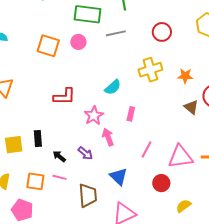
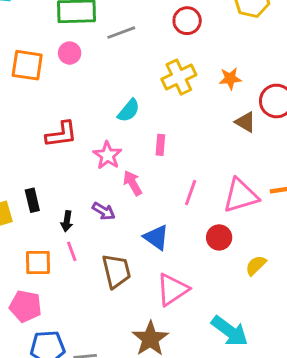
black arrow: (59, 156) -> (67, 221), turned -112
pink line: (59, 177) -> (72, 251), turned 64

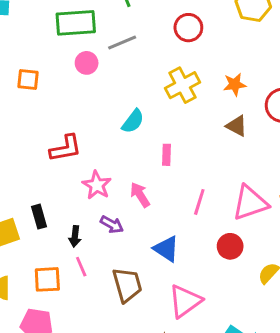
pink circle: (70, 53) -> (87, 63), moved
orange square: (27, 65) -> (28, 80), size x0.7
brown triangle: (245, 122) -> (237, 126), moved
pink star: (107, 155) -> (97, 185), moved

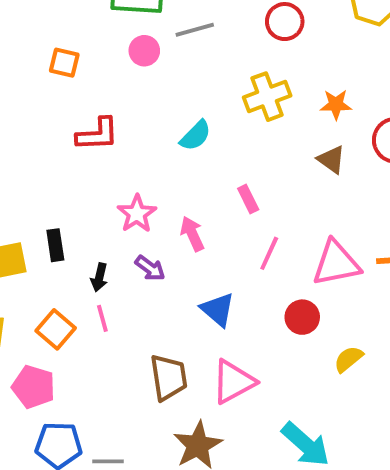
red L-shape: (66, 148) -> (97, 134), moved
pink rectangle: (167, 155) -> (248, 199), moved, turned -36
orange square: (47, 279) -> (56, 329), turned 36
brown trapezoid: (127, 285) -> (169, 377), moved

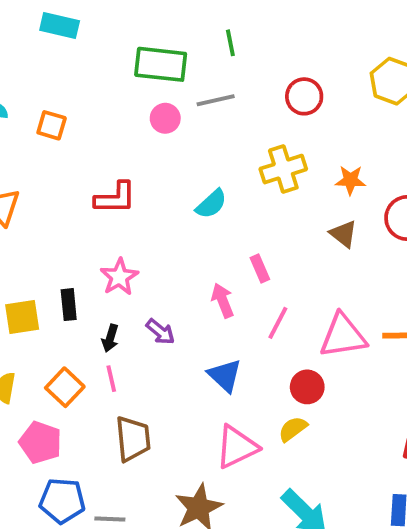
orange square: (64, 63) -> (52, 125), moved
pink star: (137, 214) -> (119, 277), moved
pink arrow: (192, 234) -> (223, 300), moved
yellow semicircle: (348, 359) -> (293, 429), moved
brown trapezoid: (169, 377) -> (133, 439), moved

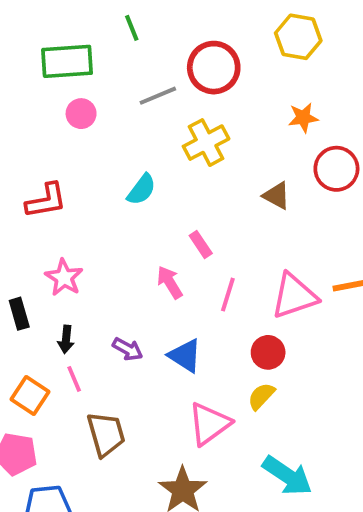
red circle: (304, 96) -> (214, 68), size x1.4
gray line: (216, 100) -> (158, 96), moved
orange star: (350, 180) -> (303, 118), moved
purple arrow: (160, 332) -> (128, 349), moved

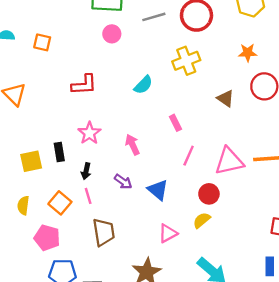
gray line: (158, 96) -> (154, 17), moved
pink arrow: (170, 282) -> (132, 145), moved
pink triangle: (209, 424) -> (168, 233), size x0.7

